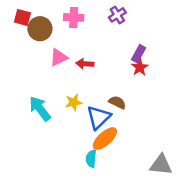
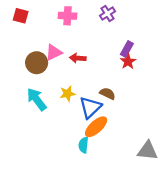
brown circle: (40, 29) -> (37, 63), moved

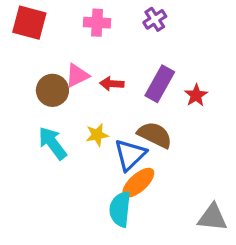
red square: (21, 16) -> (29, 23), size x1.5
purple rectangle: (127, 49) -> (160, 84), moved, size x1.5
red star: (128, 62) -> (196, 95), moved
brown semicircle: (107, 94) -> (155, 135), size x1.5
cyan semicircle: (83, 145) -> (120, 209), size x1.5

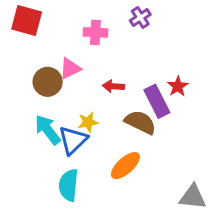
pink cross: (97, 23) -> (95, 32), moved
red arrow: (112, 84) -> (113, 86), moved
purple rectangle: (160, 84) -> (157, 101), moved, turned -56
blue triangle: (130, 155) -> (73, 140), moved
cyan semicircle: (120, 209) -> (69, 185), moved

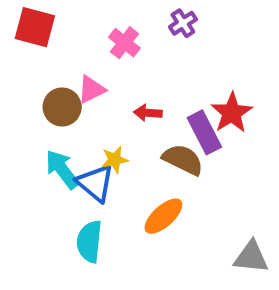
pink cross: (95, 32) -> (124, 43), turned 35
red star: (178, 86) -> (232, 113), size x1.5
blue triangle: (73, 140) -> (95, 183), turned -36

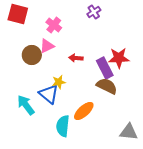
pink cross: (124, 43) -> (54, 25), moved
red star: (232, 113) -> (119, 58), turned 30
brown semicircle: (183, 160) -> (107, 86), moved
cyan arrow: (62, 169) -> (26, 105), moved
cyan semicircle: (89, 241) -> (63, 126), moved

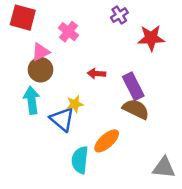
pink triangle: (47, 46) -> (41, 52), moved
red star: (119, 58) -> (151, 38), moved
cyan arrow: (26, 105) -> (32, 100), moved, turned 30

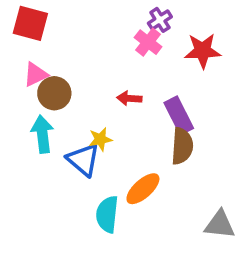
pink cross: (68, 32) -> (148, 42), moved
pink triangle: (41, 52) -> (36, 75), moved
brown semicircle: (136, 109) -> (182, 146), turned 68

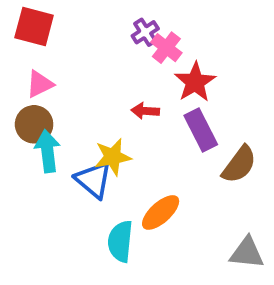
purple cross: (160, 20) -> (145, 32), moved
red star: (203, 51) -> (195, 82), moved, turned -30
brown circle: (54, 93) -> (34, 124), moved
yellow star: (100, 139) -> (113, 157), size x1.4
brown semicircle: (182, 146) -> (239, 165), moved, turned 33

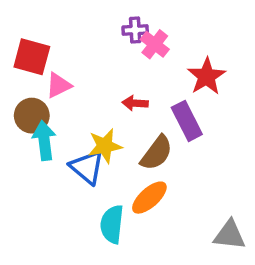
red square: (34, 26) -> (32, 57), moved
purple cross: (145, 32) -> (135, 30), turned 30
red star: (195, 82) -> (206, 76), moved
pink triangle: (40, 84) -> (59, 85), moved
brown semicircle: (239, 165) -> (157, 153), moved

